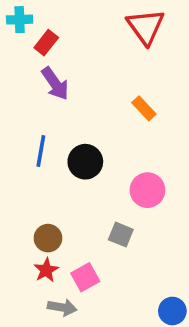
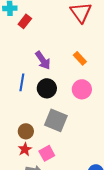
purple arrow: (55, 84) -> (43, 60), moved
pink circle: (147, 190) -> (82, 89), moved
gray square: (121, 235) -> (56, 120), moved, size x1.6

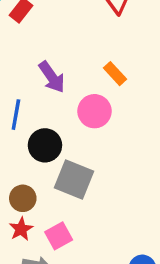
black circle: (47, 88) -> (45, 145), moved
pink circle: (82, 89) -> (95, 111), moved

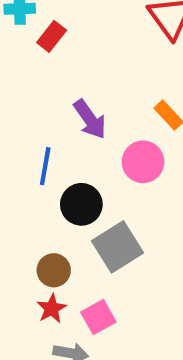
gray square: (74, 180) -> (118, 247), turned 36

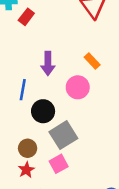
purple arrow: (90, 119) -> (48, 63), turned 35
pink square: (98, 317) -> (59, 164), moved

